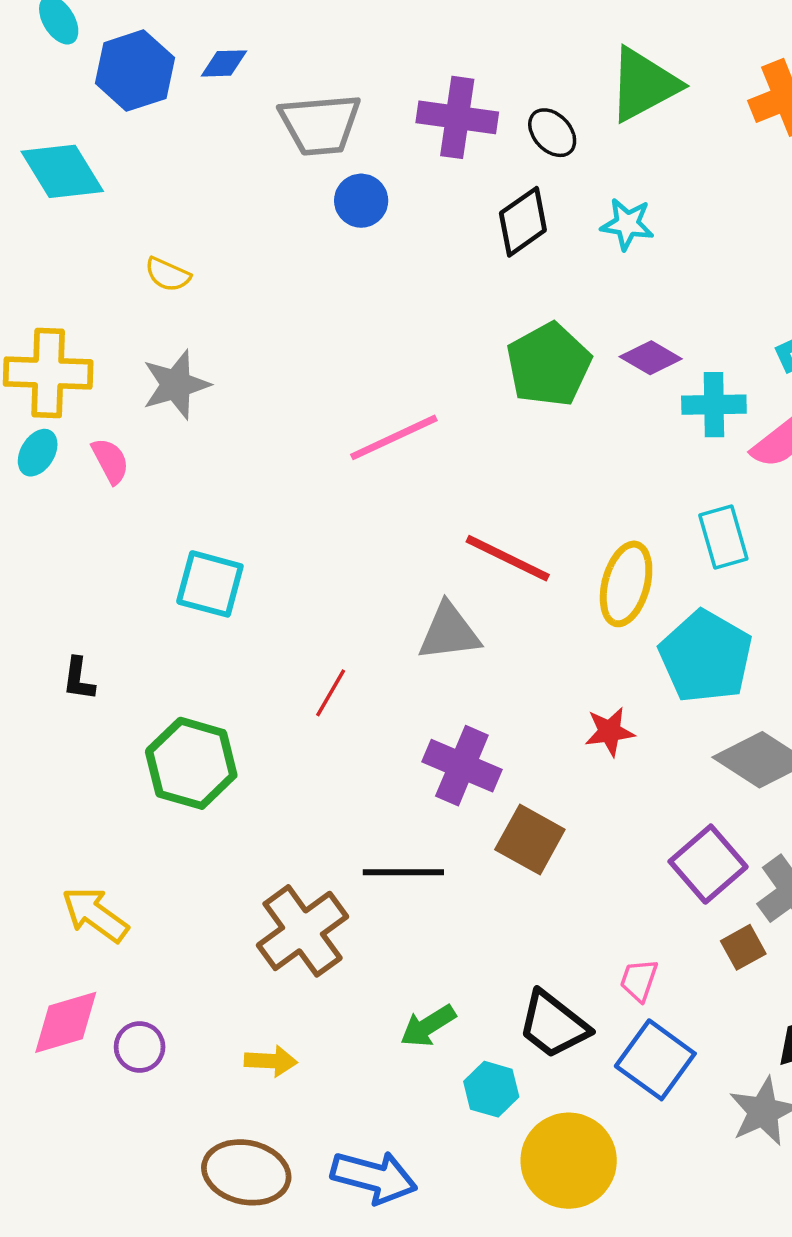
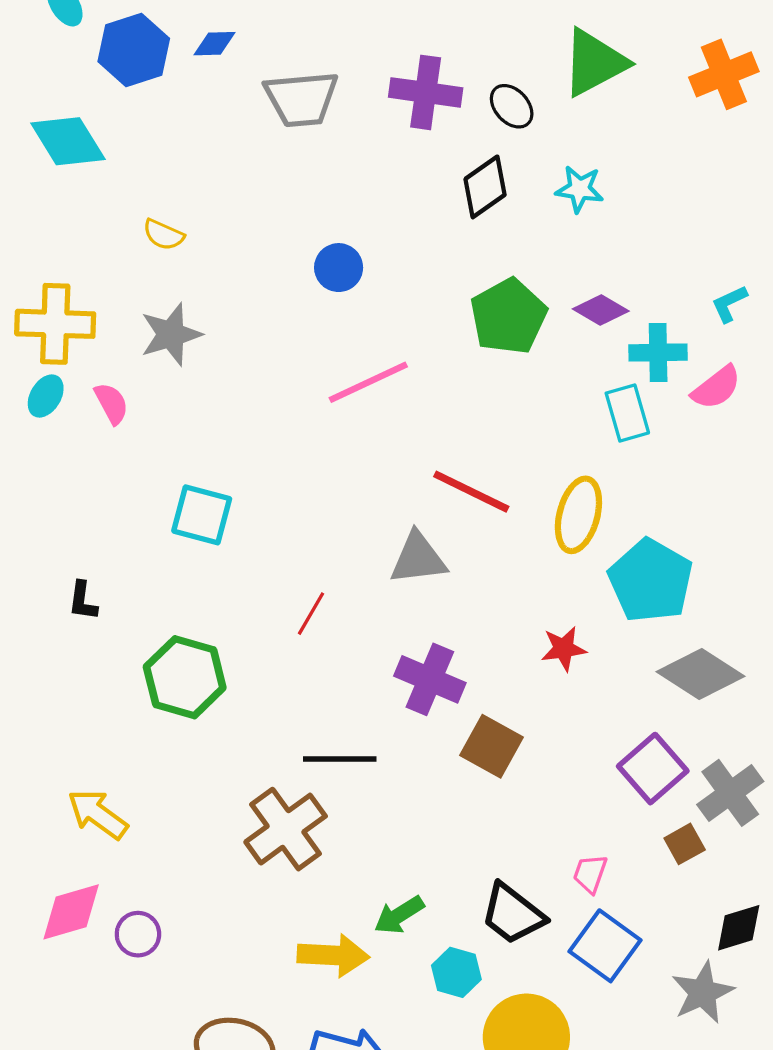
blue circle: (361, 201) -> (339, 268), moved
cyan rectangle: (723, 537) -> (627, 413), moved
black line: (403, 872) -> (340, 759), moved
yellow arrow: (271, 1061) -> (333, 955), moved, size x1.5

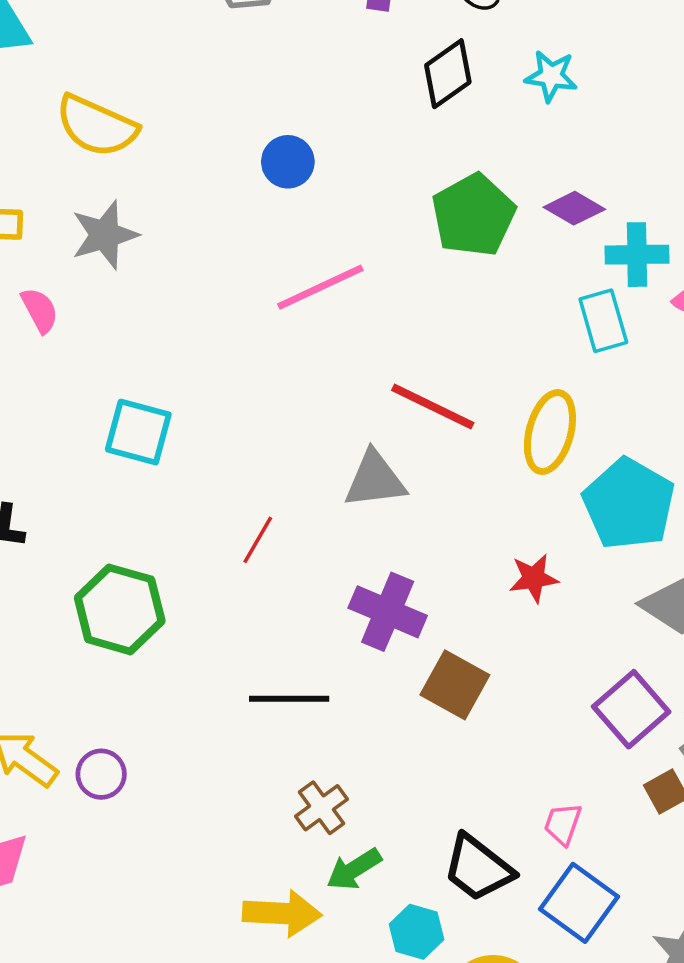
yellow semicircle: (163, 235) -> (97, 126), size x1.8
brown cross: (286, 829) -> (321, 808), moved, size x0.6
purple circle: (138, 934) -> (101, 774), moved

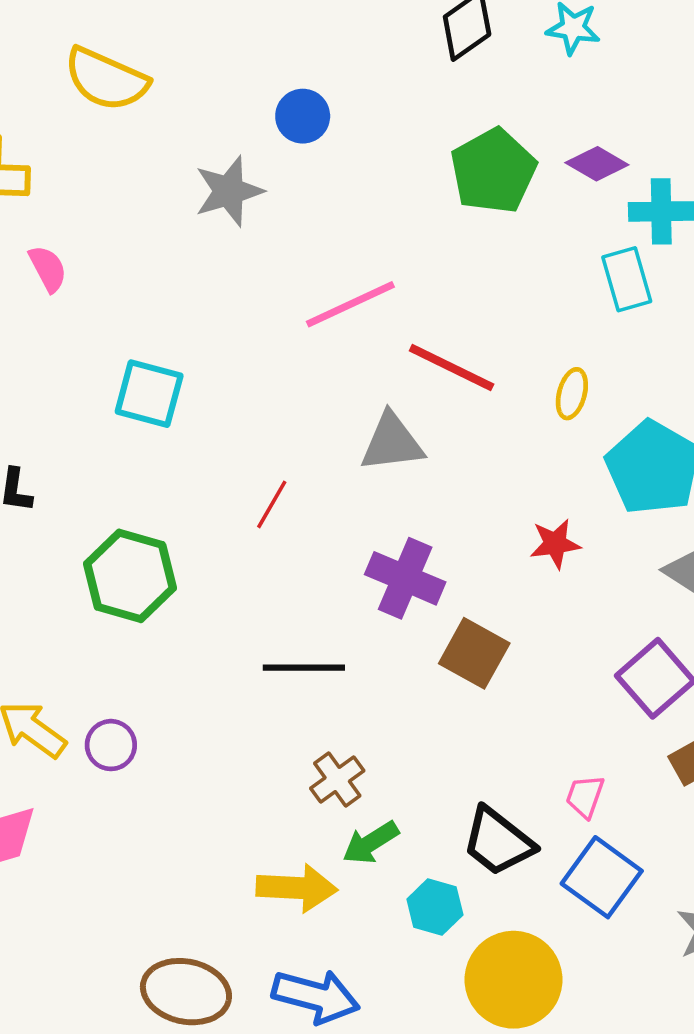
gray star: (105, 235) -> (229, 191), moved
pink line: (320, 287) -> (350, 304), moved
yellow ellipse: (550, 432) -> (572, 394), size x0.6

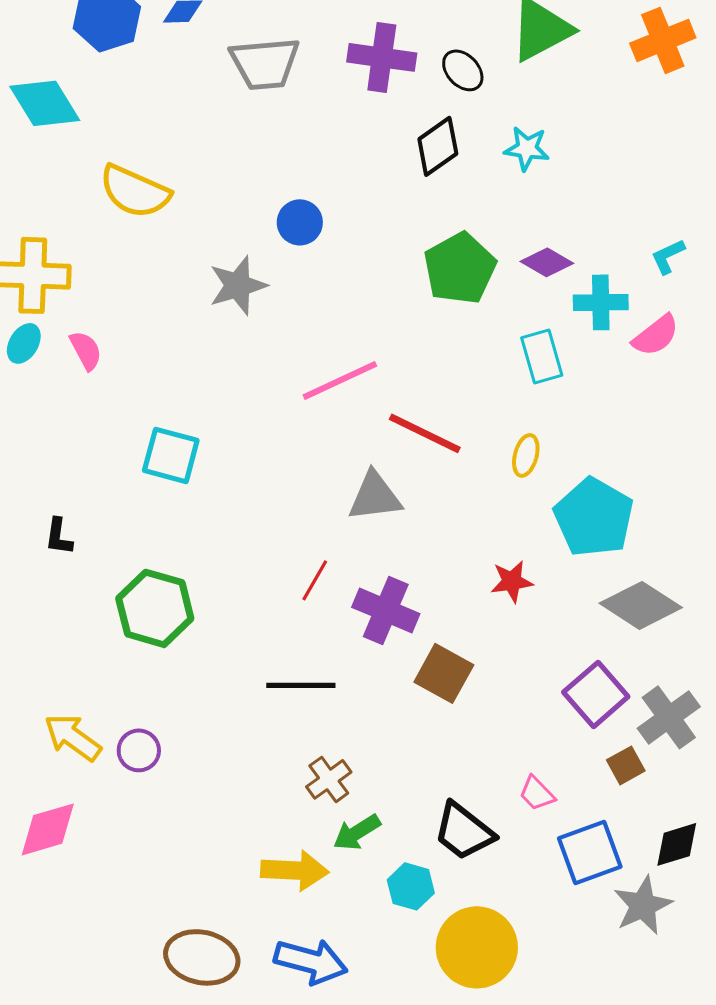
cyan rectangle: (627, 279) -> (542, 356), moved
red line: (272, 504) -> (315, 580), moved
pink trapezoid: (585, 796) -> (537, 793), turned -63
blue square: (602, 877) -> (590, 852), moved, turned 34

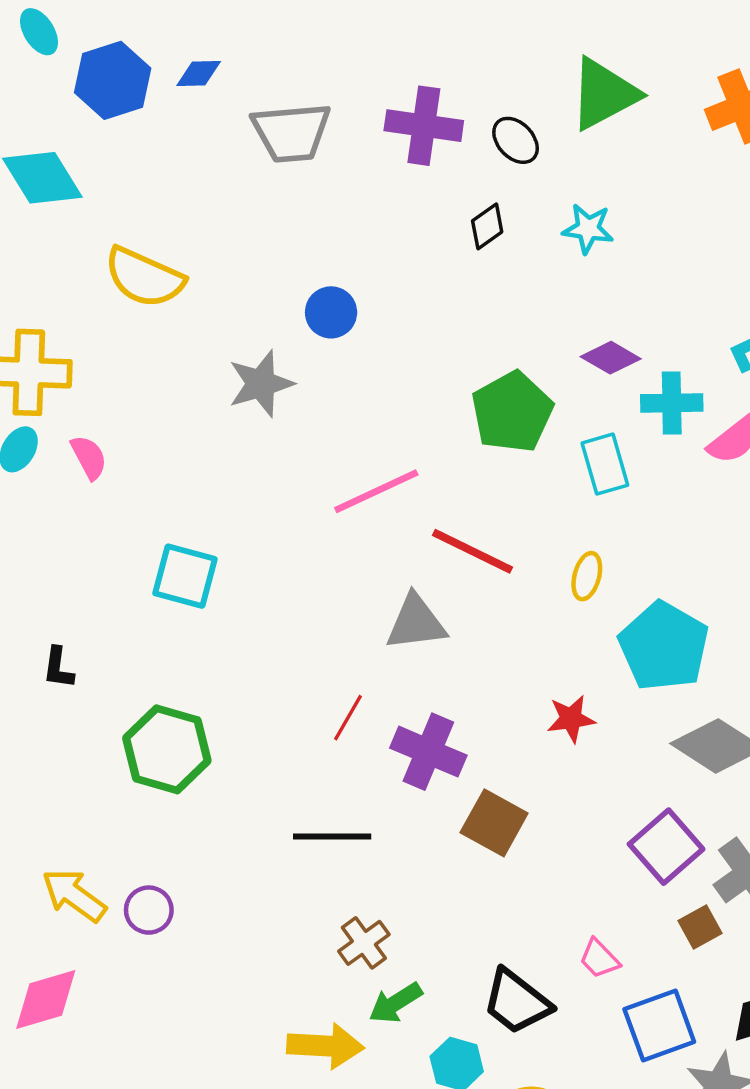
black diamond: (438, 146) -> (487, 226), size x0.7
green pentagon: (460, 268) -> (512, 412), moved

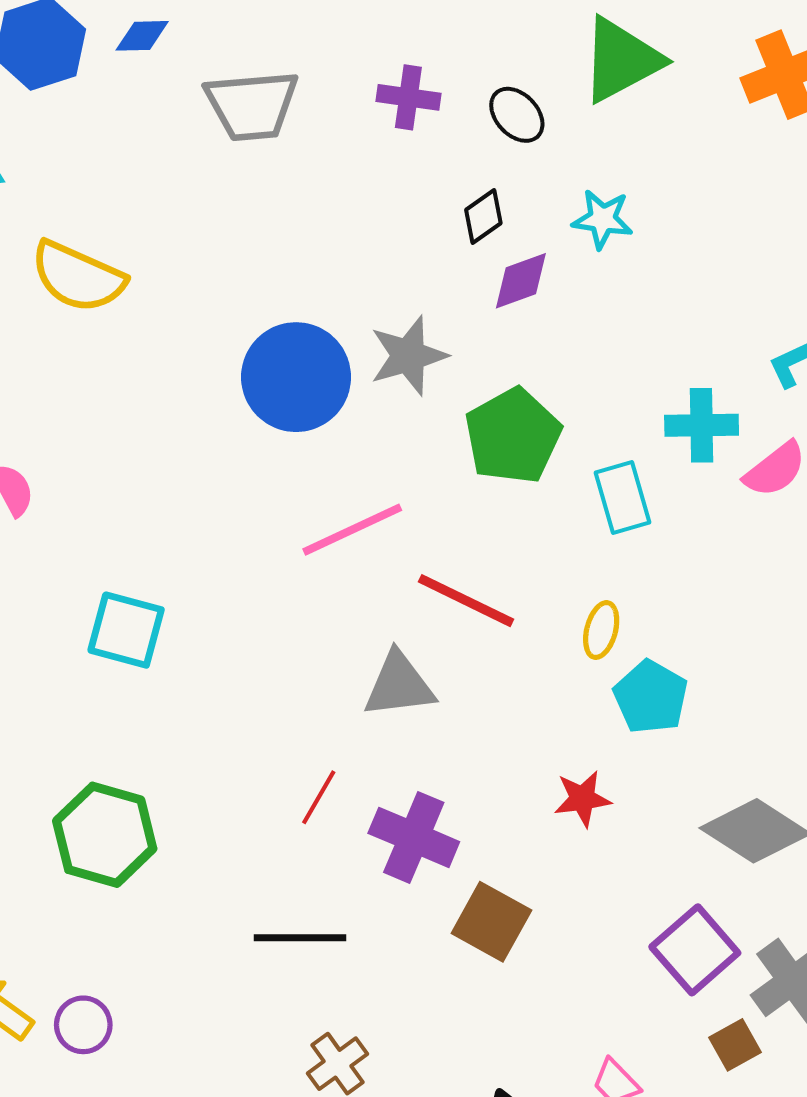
purple cross: (424, 126) -> (408, 97), size x0.7
blue circle: (331, 312) -> (296, 377), moved, size x1.8
purple diamond: (611, 358) -> (521, 281), moved, turned -50
gray star: (261, 384) -> (408, 356), moved
cyan pentagon: (664, 646) -> (651, 697), moved, size x0.7

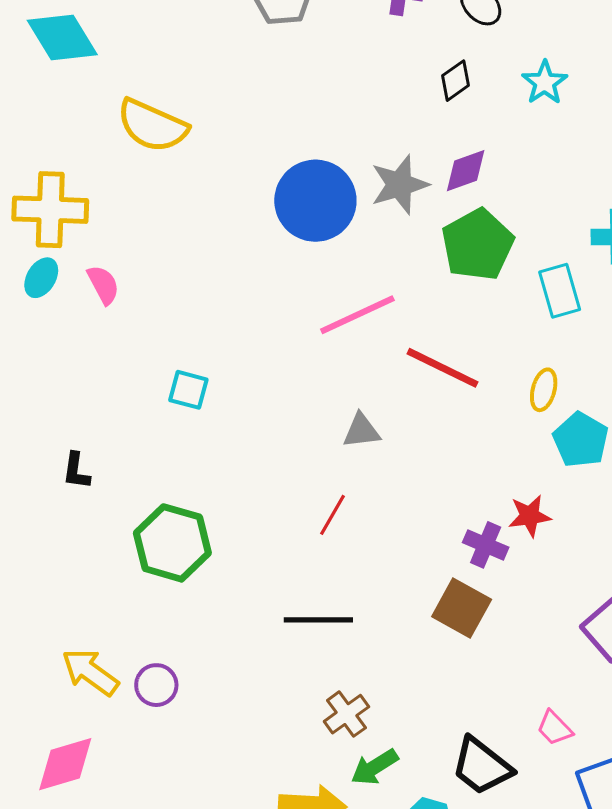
cyan star: (603, 219) -> (545, 83), turned 30
purple diamond: (521, 281) -> (466, 171), moved
cyan square: (126, 630) -> (188, 390), size x0.7
gray triangle: (399, 685) -> (361, 431), moved, size x0.7
purple cross: (414, 837) -> (486, 545), moved, size x0.7

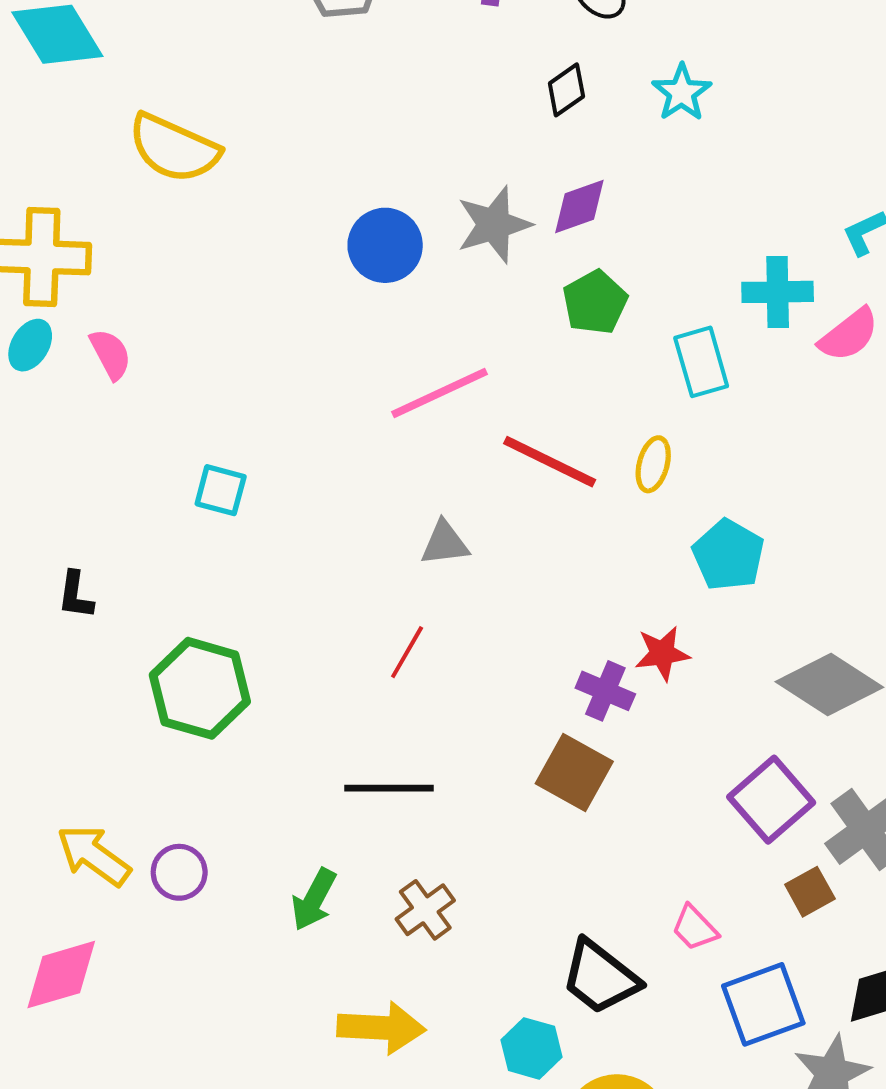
blue circle: (315, 201) -> (385, 245), size x0.7
green pentagon: (478, 245) -> (595, 302), size x0.7
yellow ellipse: (544, 390) -> (653, 464), moved
green arrow: (374, 767) -> (314, 899), moved, turned -30

